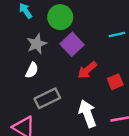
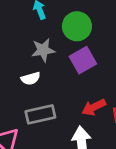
white semicircle: (32, 70) -> (31, 79), turned 35
red arrow: (87, 70) -> (94, 107), moved

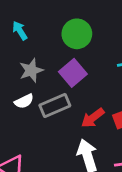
green circle: (77, 26) -> (77, 34), moved
gray rectangle: (40, 114) -> (55, 106), moved

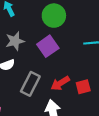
gray rectangle: (55, 106) -> (30, 84), moved, turned -45

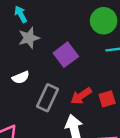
green circle: (54, 16) -> (104, 21), moved
gray star: (15, 41) -> (29, 38), moved

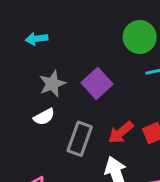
cyan arrow: (21, 14) -> (37, 39), turned -63
gray star: (29, 38) -> (52, 84), moved

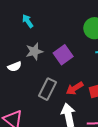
cyan arrow: (37, 39) -> (28, 21), turned 56
white semicircle: (44, 117) -> (15, 66), moved

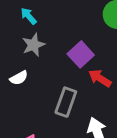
gray star: (34, 51) -> (33, 45), moved
red arrow: (75, 88) -> (100, 78), moved, turned 72

